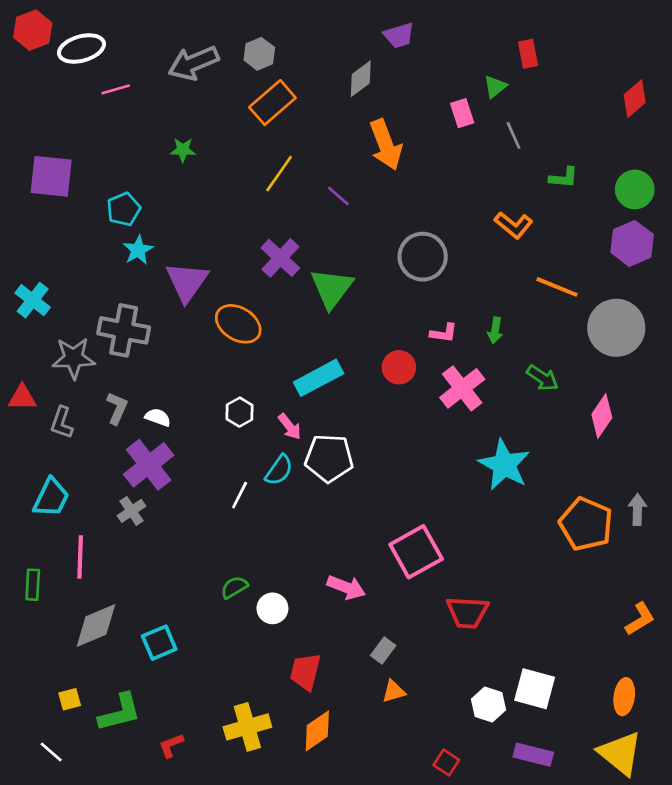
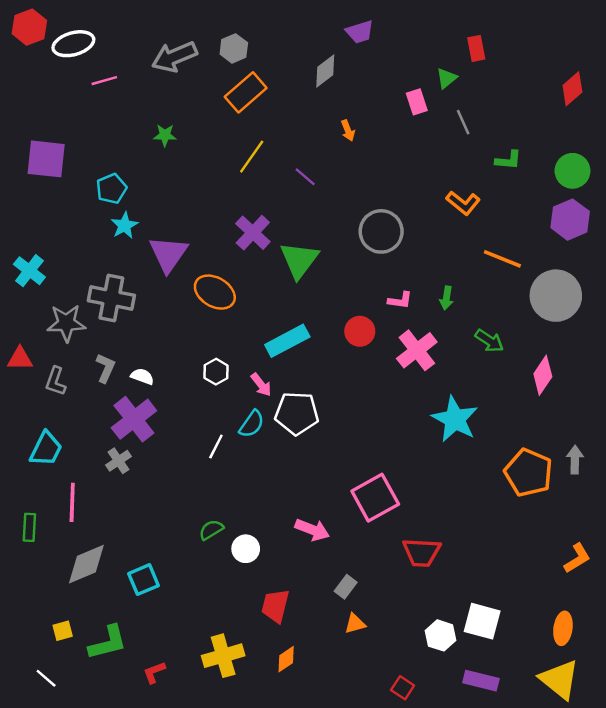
orange arrow: (386, 145) -> (348, 130), size x0.5
orange diamond: (317, 731) -> (286, 659), size x0.7

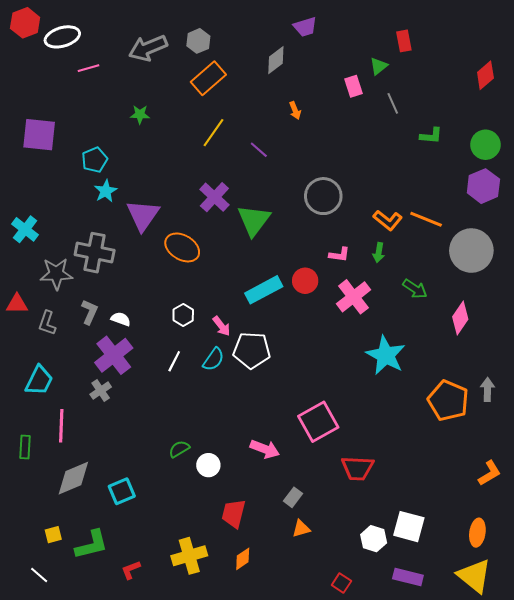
orange L-shape: (463, 203) -> (388, 220), moved
cyan rectangle: (287, 341) -> (264, 290), moved
white line: (216, 447) -> (174, 361), moved

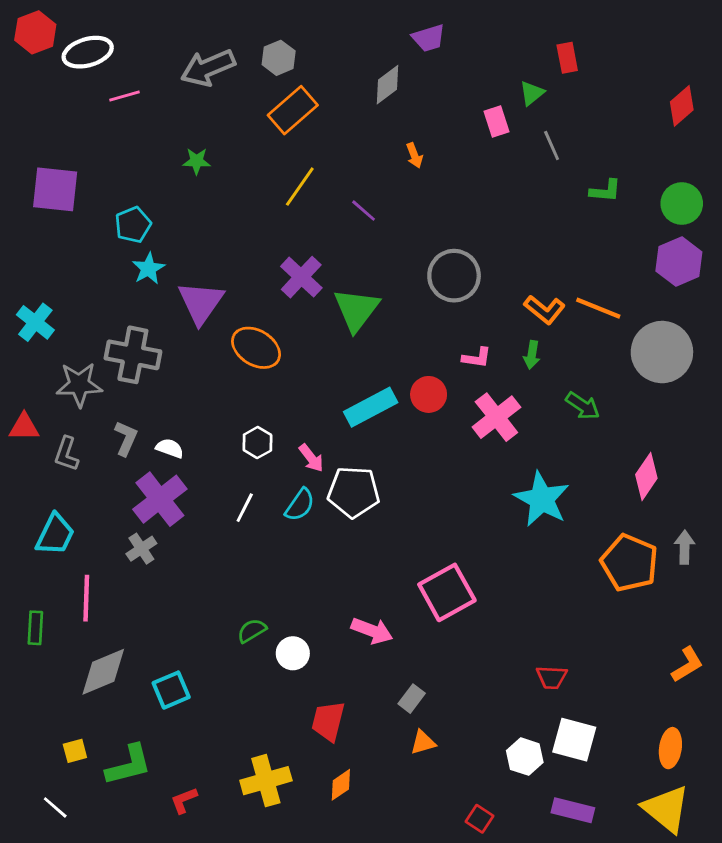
pink diamond: (460, 318) -> (646, 476), moved
red trapezoid: (358, 468) -> (552, 677), moved, size x0.7

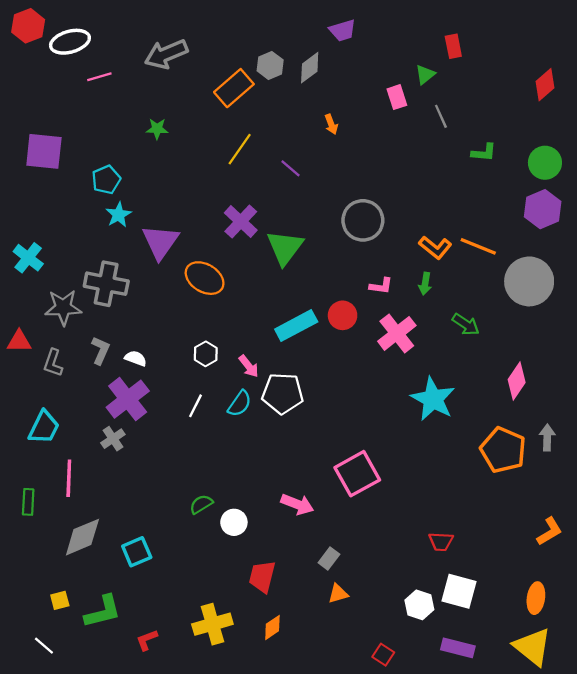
gray hexagon: (279, 58) -> (270, 65), moved

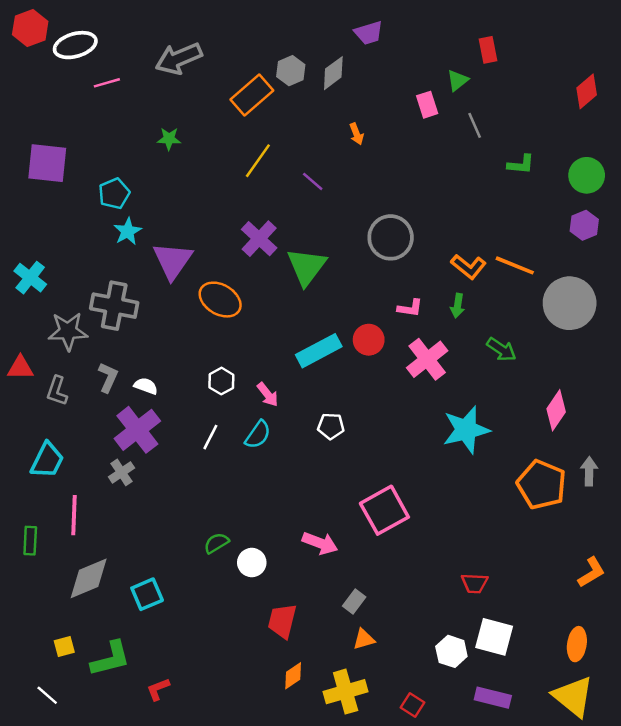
purple hexagon: (543, 209) -> (584, 225), size x0.7
white pentagon: (283, 393) -> (331, 426), moved, size x0.6
cyan star: (433, 399) -> (466, 430), turned 30
yellow cross: (212, 624) -> (346, 692), moved

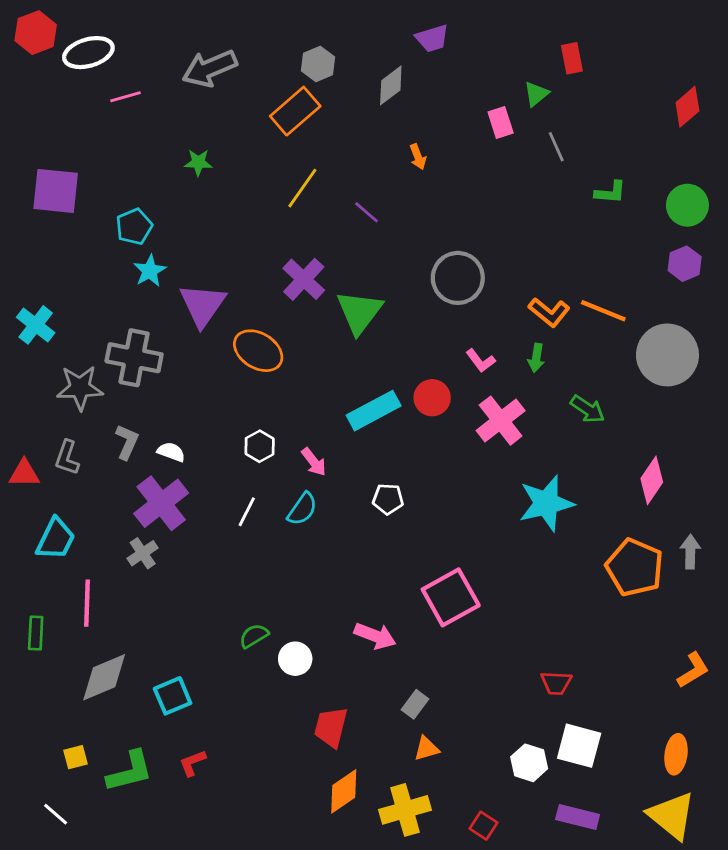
gray hexagon: (291, 71) -> (318, 64), moved
pink L-shape: (410, 308) -> (481, 361), turned 45
red triangle: (20, 368) -> (24, 473), moved
orange diamond: (293, 676) -> (344, 791), size x1.4
red L-shape: (158, 689) -> (193, 763), moved

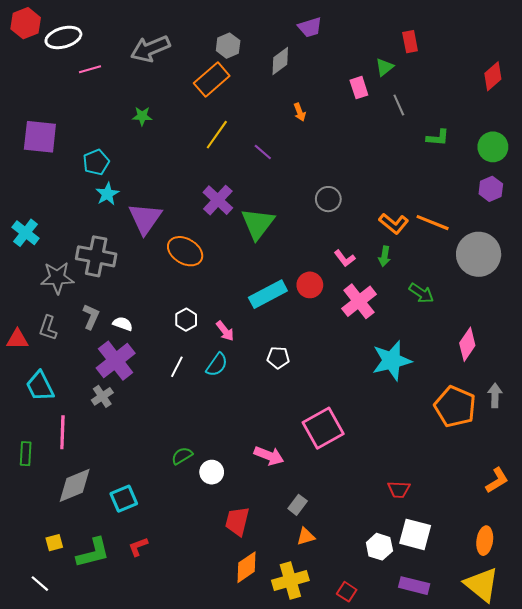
gray circle: (458, 278) -> (328, 199), size x0.7
cyan trapezoid: (56, 539) -> (40, 386), turned 128

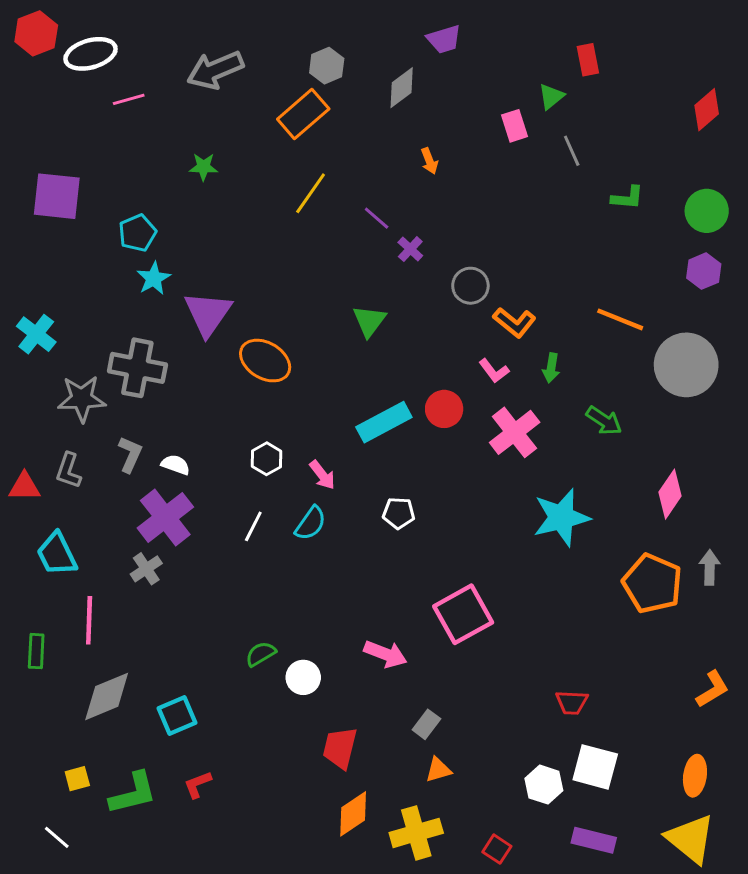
purple cross: (218, 200) -> (410, 249), moved, size x0.6
green triangle: (258, 224) -> (369, 321), size x0.7
orange L-shape: (394, 224) -> (515, 322), moved

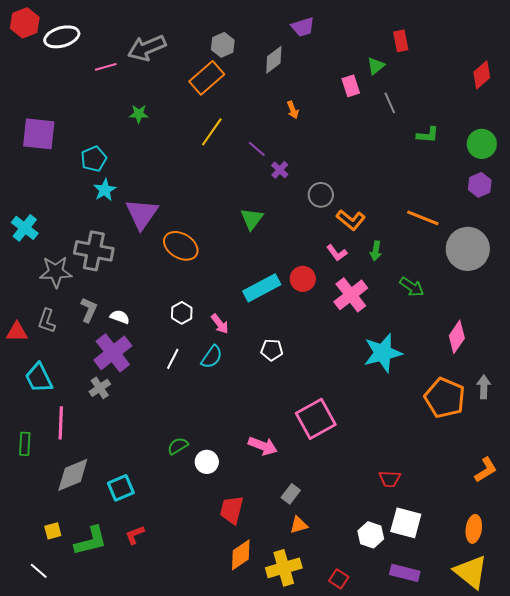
pink line: (129, 99) -> (106, 67), moved

